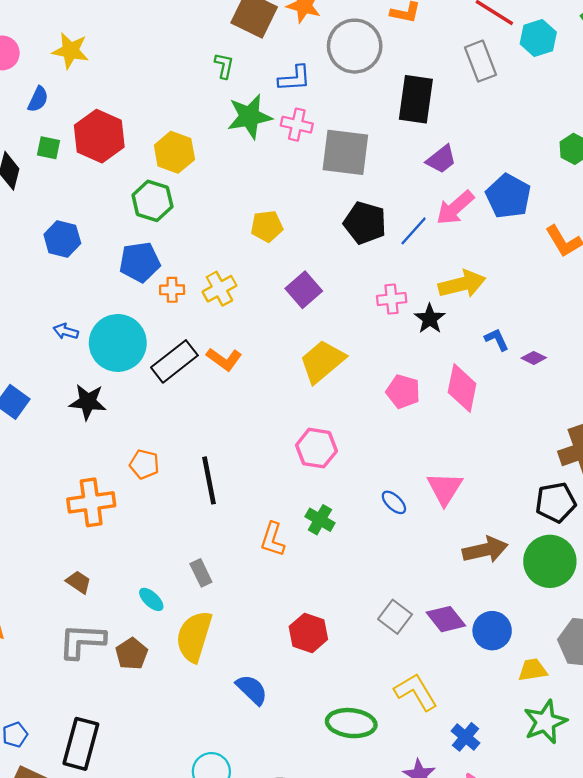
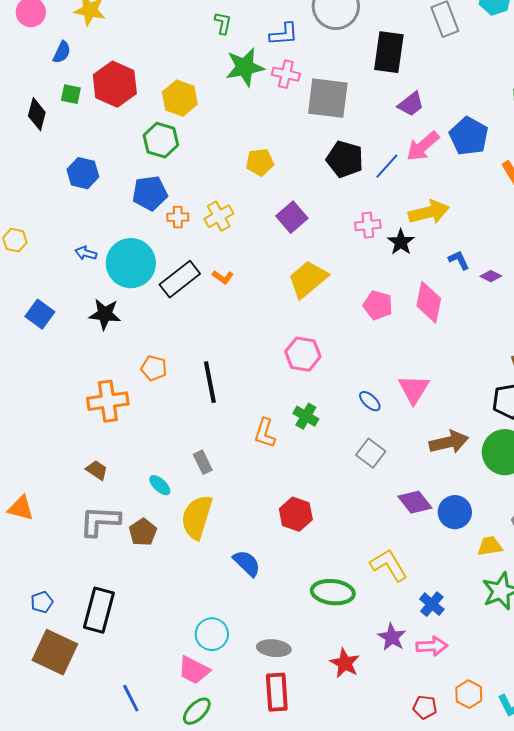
orange L-shape: (224, 359) -> (223, 277), size x0.7
gray square: (395, 617) -> (371, 453), moved

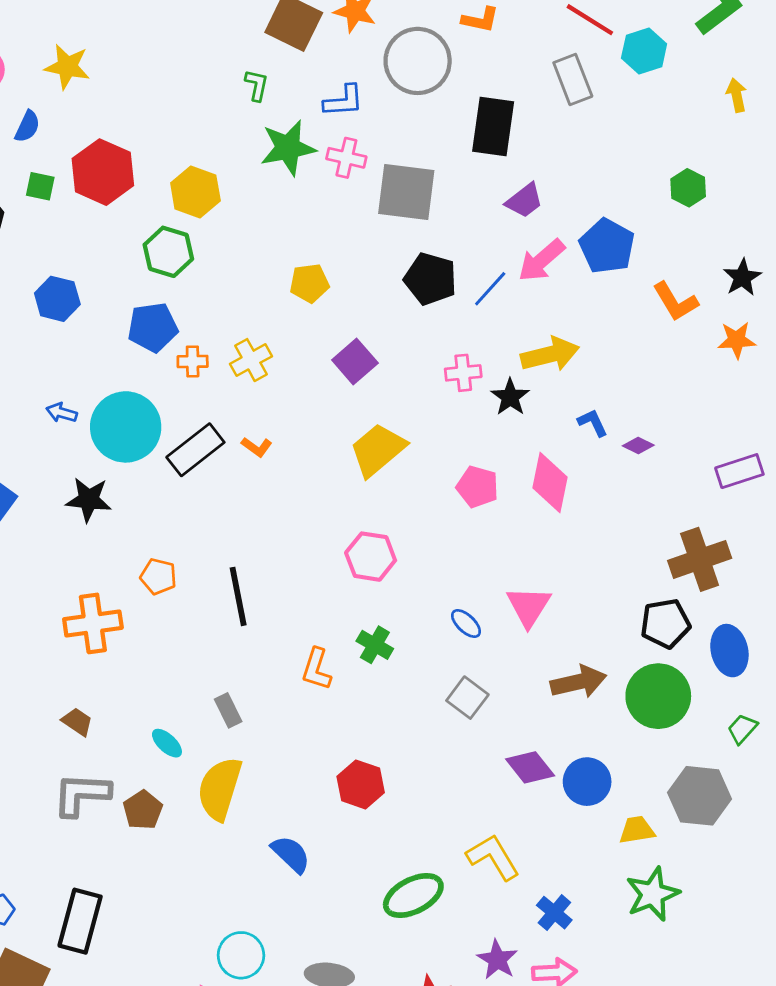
green ellipse: (333, 592) -> (413, 895), turned -33

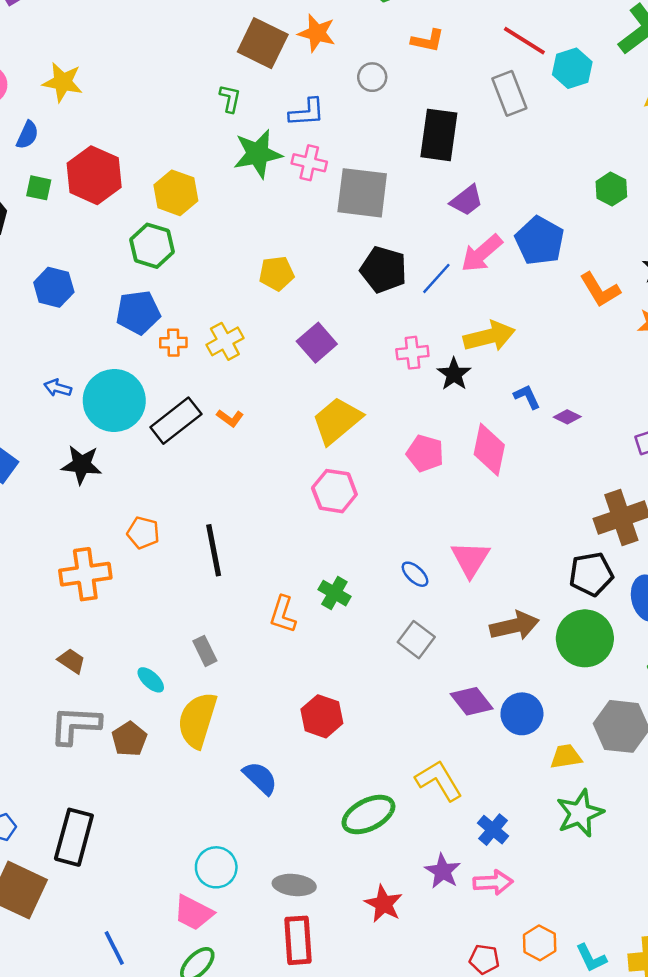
gray circle: (418, 61) -> (372, 77), size x0.5
pink hexagon: (371, 557) -> (334, 491), moved

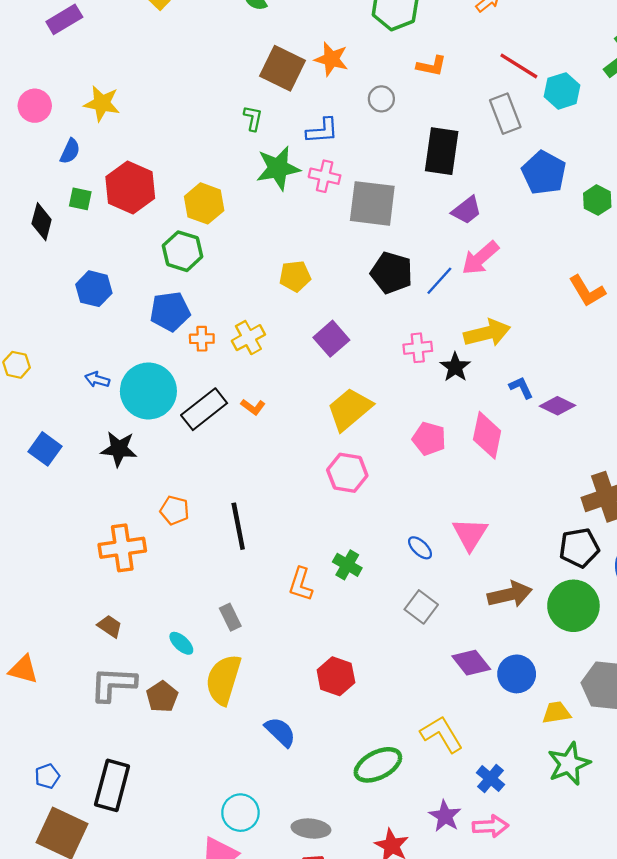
blue pentagon: (540, 241) -> (544, 173), moved
purple diamond: (567, 417) -> (558, 406), size x1.4

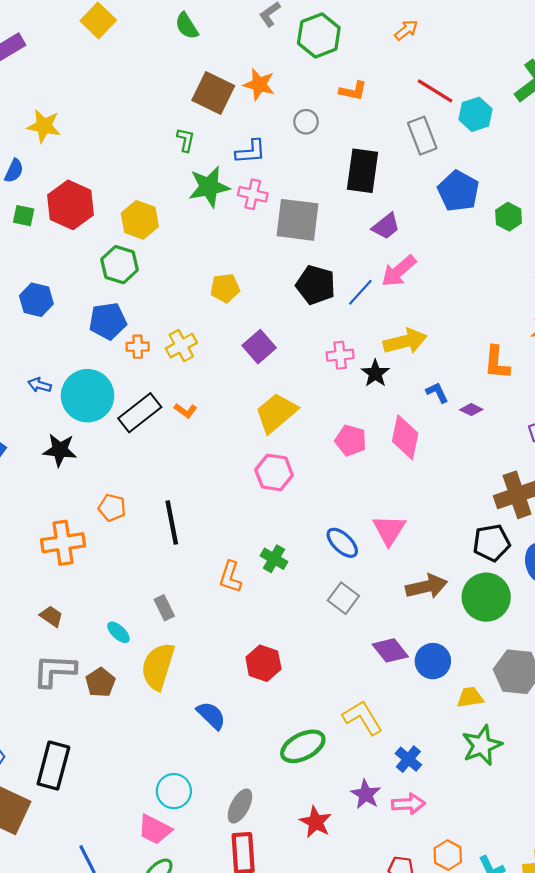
orange L-shape: (587, 291) -> (497, 363), moved, turned 36
purple diamond: (558, 406) -> (471, 410), size x0.7
blue ellipse: (420, 548) -> (342, 543), size x1.4
gray ellipse: (311, 829) -> (240, 806), turned -68

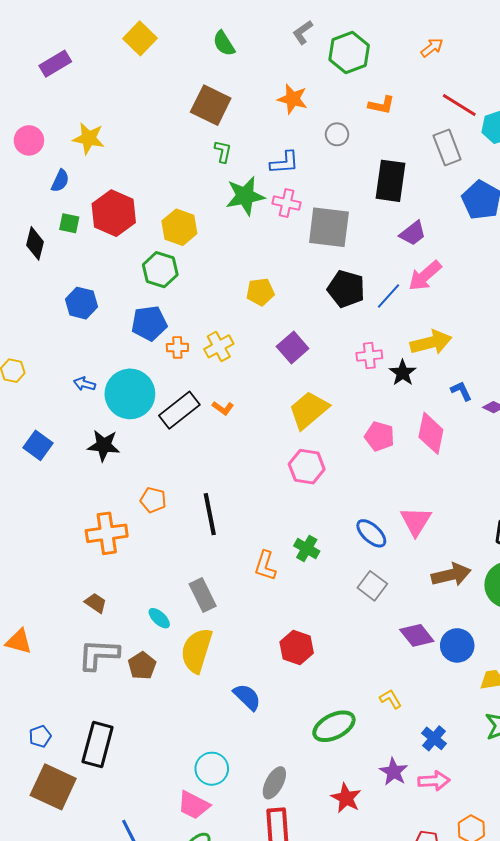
brown square: (213, 93) -> (211, 105), moved
gray rectangle: (164, 608) -> (203, 595), size x1.4
yellow L-shape: (363, 718) -> (391, 699), size x0.6

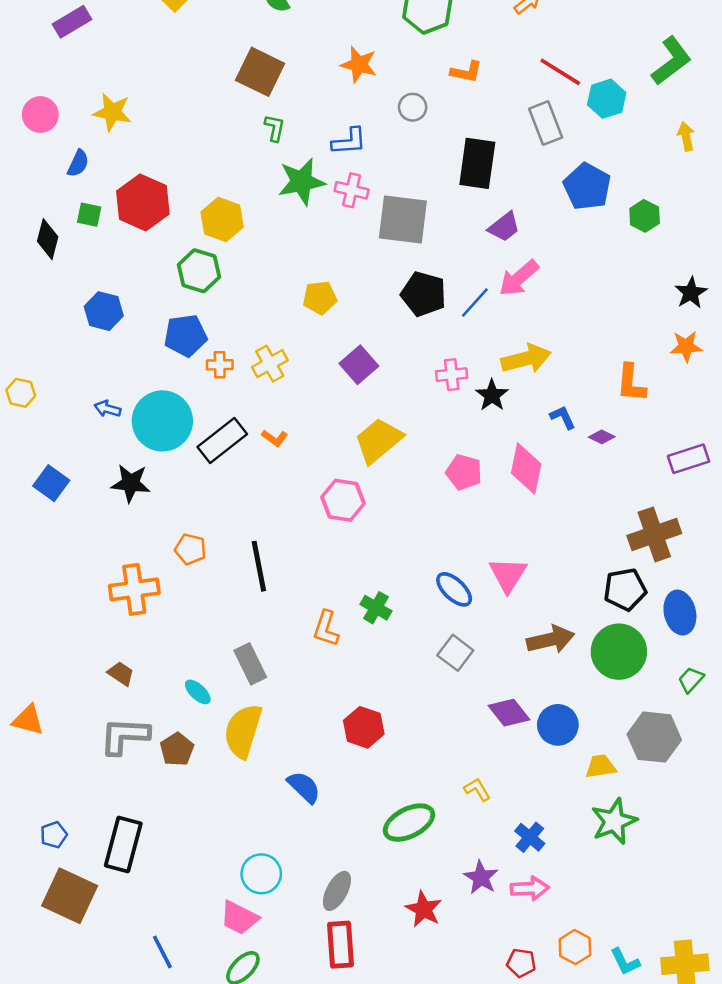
pink hexagon: (307, 467) -> (343, 500), moved

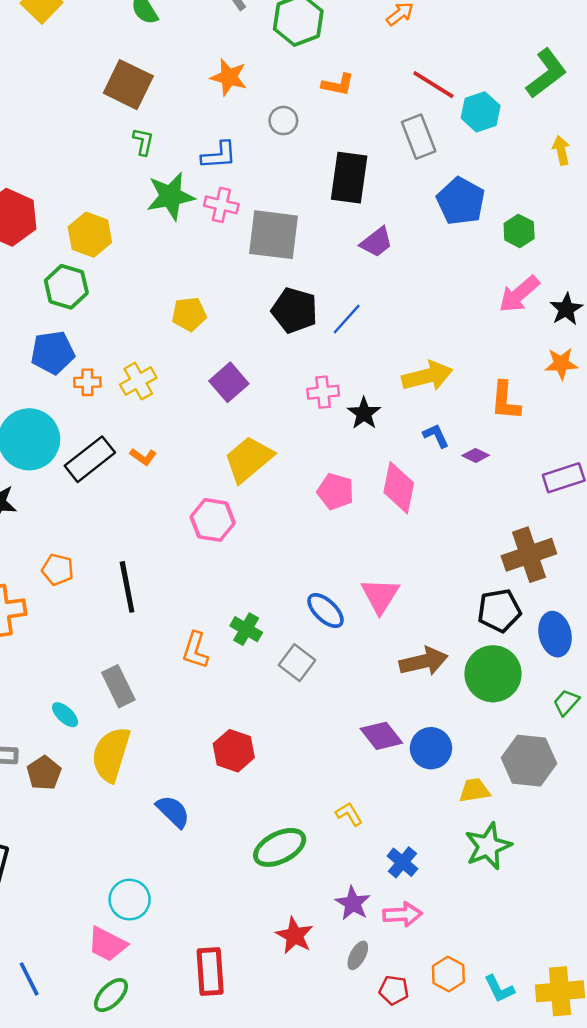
pink arrow: (519, 278) -> (519, 294), moved
yellow arrow: (526, 359) -> (427, 376), moved
gray square: (455, 653) -> (297, 663), moved
gray ellipse: (337, 891) -> (358, 955), moved, size x0.7

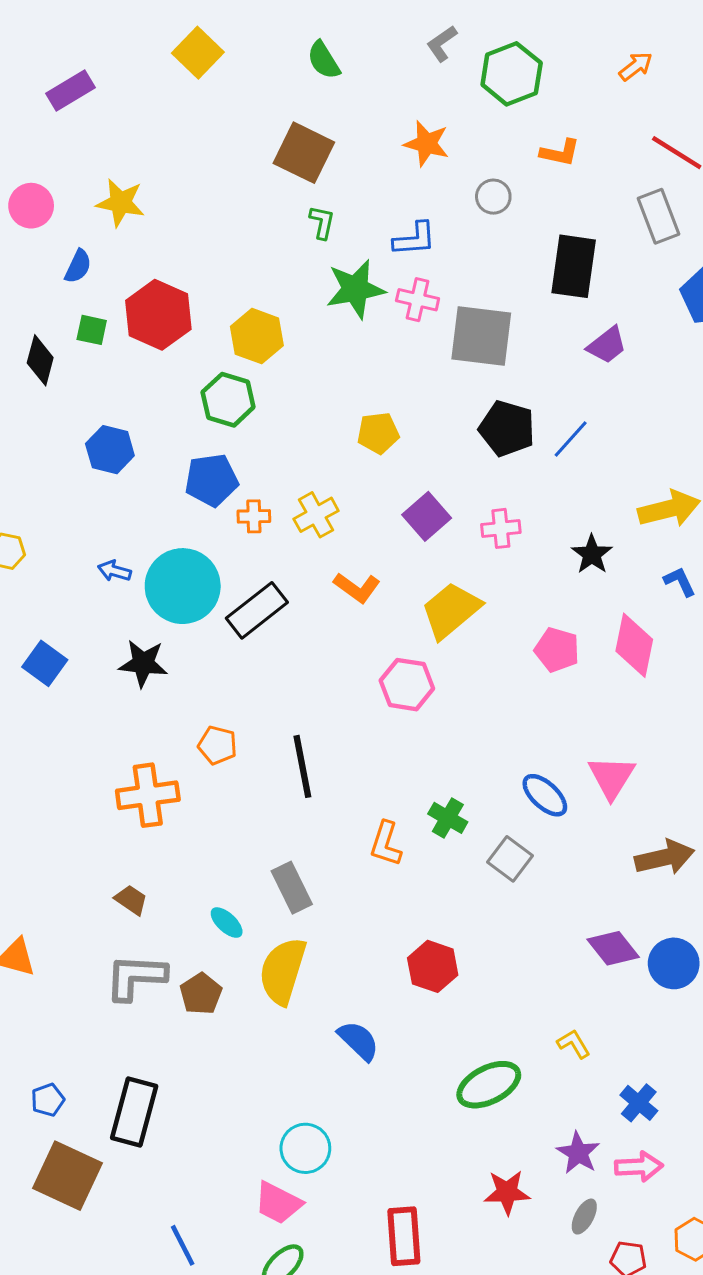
pink cross: (323, 392) -> (501, 528), moved
orange L-shape: (143, 457) -> (357, 588), moved, size x1.4
red star: (295, 936) -> (507, 1192), turned -30

